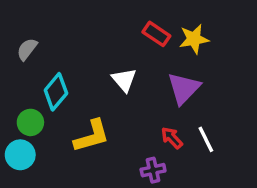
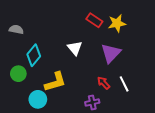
gray semicircle: (27, 49) -> (16, 29), turned 64
cyan circle: (20, 155) -> (38, 99), moved

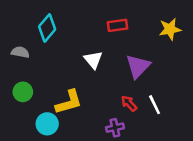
red rectangle: (94, 20) -> (117, 25), turned -42
yellow star: (117, 23) -> (170, 29), moved
gray semicircle: (16, 29) -> (20, 52), moved
cyan diamond: (34, 55) -> (47, 28), moved

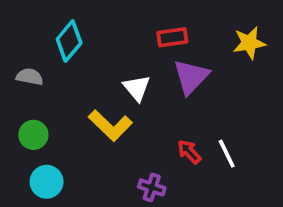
purple triangle: (138, 66) -> (191, 77), moved
yellow L-shape: (69, 102) -> (110, 125), moved, turned 60
cyan circle: (47, 124) -> (47, 182), moved
purple cross: (115, 128) -> (152, 187), moved, turned 30

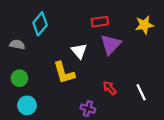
yellow L-shape: (110, 125) -> (64, 73), turned 30
white line: (227, 154) -> (141, 92), moved

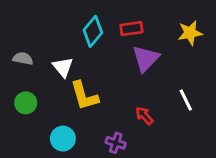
cyan diamond: (40, 24) -> (93, 31), moved
white triangle: (79, 51) -> (63, 67), moved
white line: (141, 92) -> (186, 100), moved
cyan circle: (27, 105) -> (63, 139), moved

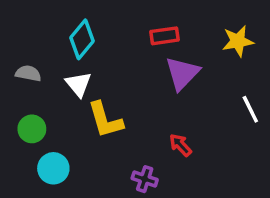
cyan diamond: (93, 31) -> (82, 39), moved
white line: (186, 100) -> (250, 109), moved
cyan circle: (63, 139) -> (53, 168), moved

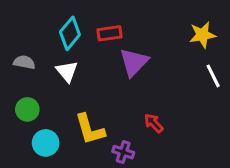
red rectangle: (164, 36) -> (110, 33), moved
purple triangle: (182, 73) -> (134, 62), moved
white line: (250, 109) -> (213, 76), moved
yellow L-shape: (105, 120) -> (90, 129), moved

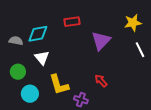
cyan diamond: (70, 33) -> (38, 34), moved, turned 40
purple triangle: (134, 62) -> (101, 41), moved
white triangle: (67, 71) -> (42, 58), moved

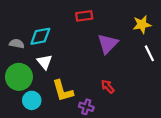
red rectangle: (72, 22) -> (84, 16), moved
green circle: (18, 72) -> (19, 77), size x1.6

